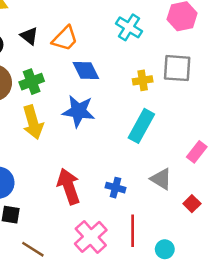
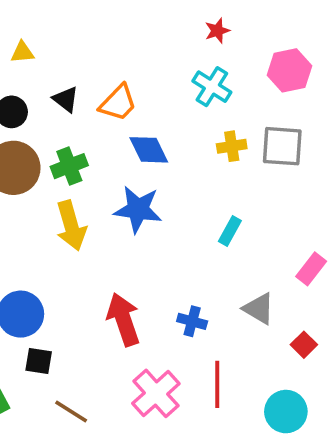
yellow cross: (143, 80) -> (232, 146), moved
cyan rectangle: (141, 126) -> (230, 231), size x0.6
cyan circle: (165, 249) -> (286, 412), moved, size x1.5

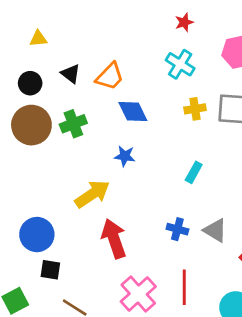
blue star: (138, 209) -> (125, 156), size x0.6
yellow arrow: (71, 226) -> (92, 194), moved, turned -108
blue cross: (192, 321) -> (177, 229), moved

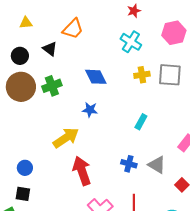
orange trapezoid: (110, 76) -> (73, 29), moved
blue circle: (37, 235) -> (25, 168), size x0.6
black square: (50, 270) -> (23, 194), moved

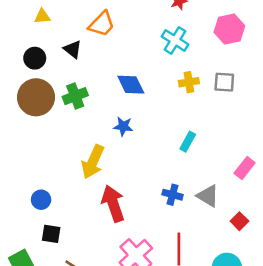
gray square: (170, 75) -> (224, 82), size x0.7
yellow arrow: (66, 138) -> (93, 162), turned 148
black square: (23, 194) -> (51, 234), moved

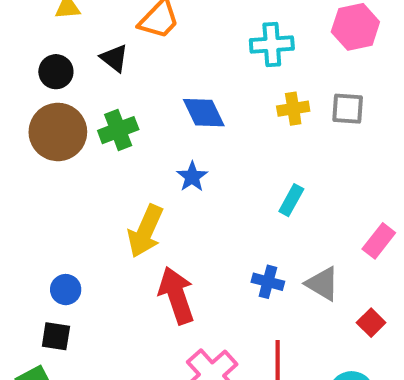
cyan cross: (175, 40) -> (272, 44), turned -36
blue star: (123, 126) -> (192, 177), turned 30
black square: (51, 234) -> (56, 336), moved

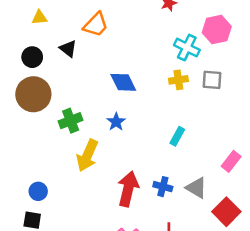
cyan cross: (272, 44) -> (187, 48), moved, turned 30
green cross: (118, 130) -> (71, 121), moved
red arrow: (177, 295) -> (128, 189), moved, turned 32
red square: (371, 323) -> (226, 212), size x1.6

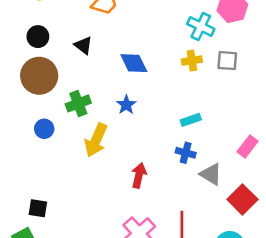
black triangle: (68, 49) -> (83, 45), moved
cyan rectangle: (177, 136) -> (191, 120), turned 42
blue cross: (163, 187) -> (186, 153), moved
red arrow: (128, 189) -> (139, 175), size x0.7
blue circle: (38, 191) -> (44, 129), moved

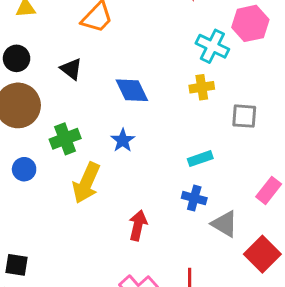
gray square: (227, 61) -> (244, 116), moved

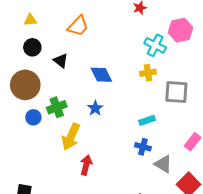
black circle: (17, 58) -> (32, 47), moved
gray square: (244, 116) -> (176, 92), size x1.4
blue circle: (24, 169) -> (33, 117), moved
red arrow: (138, 225) -> (86, 165), moved

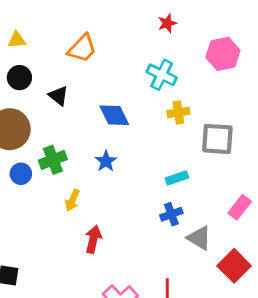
cyan cross: (155, 45) -> (162, 75), moved
yellow arrow: (71, 137) -> (72, 200), size x0.6
blue cross: (143, 147) -> (171, 214), turned -35

